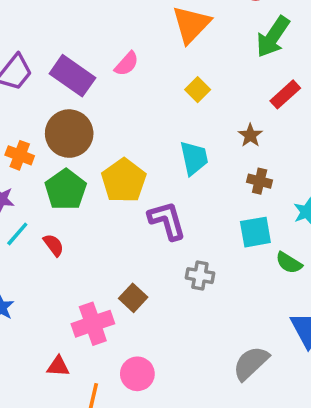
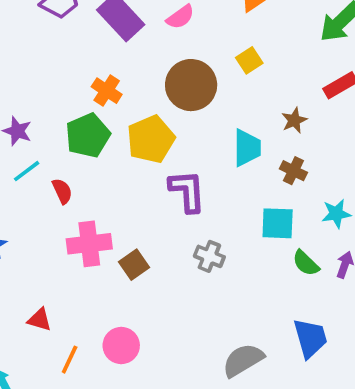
brown circle: (69, 134) -> (191, 85), moved
orange cross: (20, 155) -> (107, 91), moved
cyan trapezoid: (194, 158) -> (247, 148), moved
pink cross: (93, 324) -> (89, 244), moved

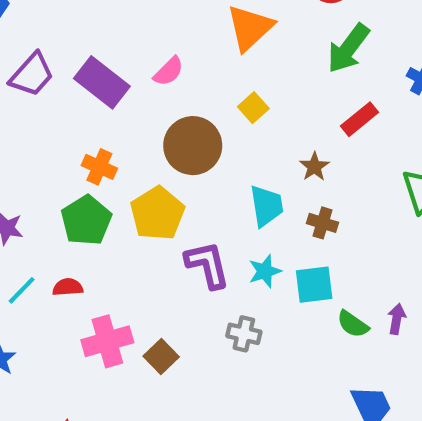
cyan line: (27, 171) -> (22, 290), moved
red semicircle: (62, 191) -> (68, 287), turned -60
cyan star: (336, 214) -> (265, 271), moved

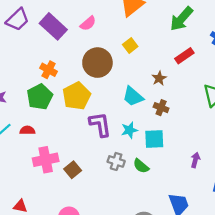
cyan trapezoid: (267, 206) -> (133, 97), turned 135
green semicircle: (353, 324) -> (141, 166), moved

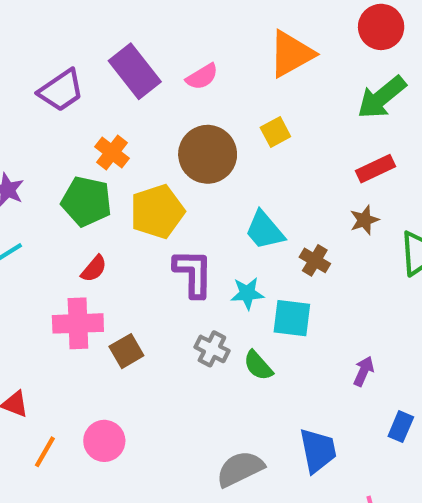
purple trapezoid: (18, 20) -> (61, 90), moved
brown star: (159, 78) -> (364, 220), moved
green pentagon: (40, 97) -> (86, 201), turned 30
red semicircle: (27, 130) -> (94, 269), moved, turned 120

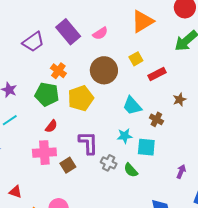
red rectangle: (376, 169) -> (157, 74), moved
purple L-shape: (193, 273) -> (88, 143), moved

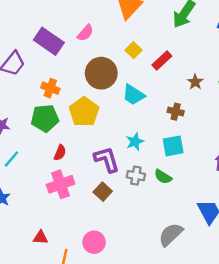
cyan trapezoid: (132, 106) -> (133, 95), moved
cyan star: (125, 136) -> (135, 142), moved
brown square: (68, 165) -> (103, 192), moved

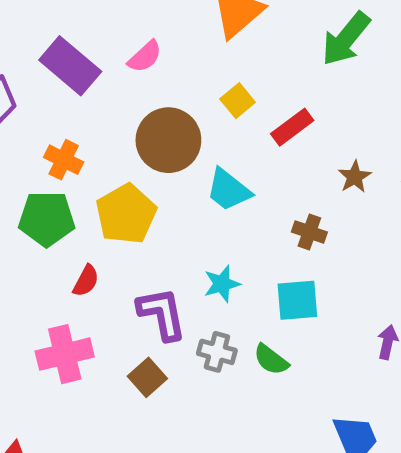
red semicircle: (60, 153) -> (86, 281), moved

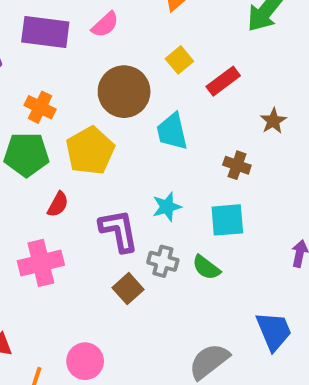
purple rectangle: (70, 66) -> (45, 32), turned -33
cyan trapezoid: (228, 190) -> (172, 131), turned 39
brown square: (147, 377) -> (128, 289), moved

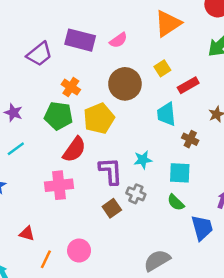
cyan trapezoid: (172, 131) -> (166, 114), moved
red semicircle: (58, 204) -> (74, 150), size x1.6
green semicircle: (206, 267) -> (176, 202), moved
blue trapezoid: (274, 331) -> (202, 228), moved

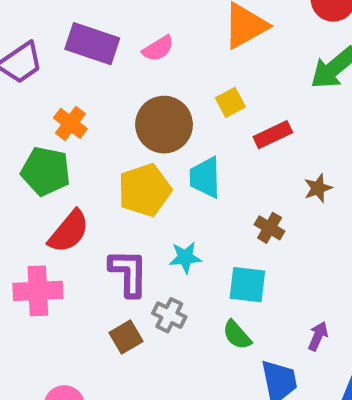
cyan trapezoid: (166, 114) -> (205, 177), moved
yellow pentagon: (99, 118) -> (145, 190), moved

